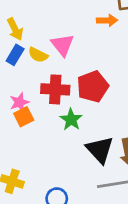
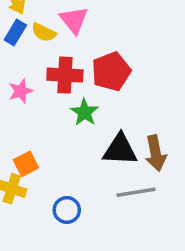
orange square: (24, 117) -> (26, 164), moved
black triangle: (100, 150) -> (120, 150), turned -44

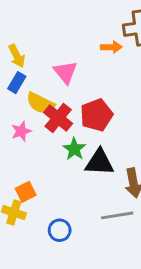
yellow semicircle: (44, 32) -> (40, 103), moved, size x1.4
red cross: (65, 75) -> (58, 118), turned 36
black triangle: (120, 150) -> (99, 162), moved

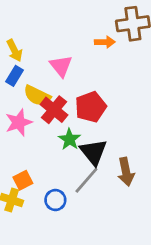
pink star: (21, 131) -> (19, 122), size x1.4
black triangle: (99, 162) -> (93, 152), turned 48
gray line: (117, 215) -> (86, 180), moved, turned -40
blue circle: (60, 230) -> (55, 200), moved

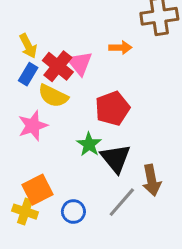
orange arrow: (105, 42) -> (120, 48), moved
red cross: (54, 110) -> (58, 66), moved
orange square: (23, 180) -> (37, 190), size x1.4
gray line: (86, 180) -> (122, 202), moved

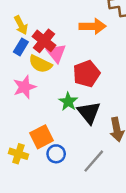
orange arrow: (120, 48) -> (93, 26), size x1.5
pink triangle: (80, 63) -> (56, 53), moved
orange square: (37, 190) -> (42, 137), moved
gray line: (122, 202) -> (94, 161), moved

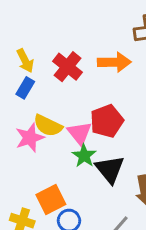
red cross: (44, 41) -> (67, 67), moved
pink triangle: (56, 53) -> (80, 133), moved
yellow semicircle: (40, 64) -> (48, 126), moved

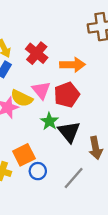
orange arrow: (114, 62) -> (72, 65), moved
pink triangle: (80, 133) -> (41, 90), moved

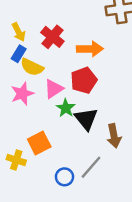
pink triangle: (41, 90) -> (54, 89), moved, turned 36
yellow semicircle: (22, 98) -> (32, 67), moved
blue circle: (38, 171) -> (64, 177), moved

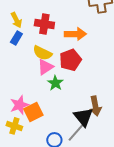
red cross: (52, 37) -> (44, 24), turned -30
yellow semicircle: (32, 67) -> (42, 53), moved
pink star: (22, 94) -> (19, 105), moved
black triangle: (86, 119) -> (83, 117), moved

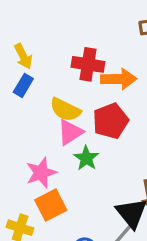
red cross: (44, 24) -> (88, 64), moved
pink star: (19, 105) -> (41, 173), moved

